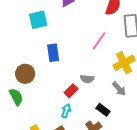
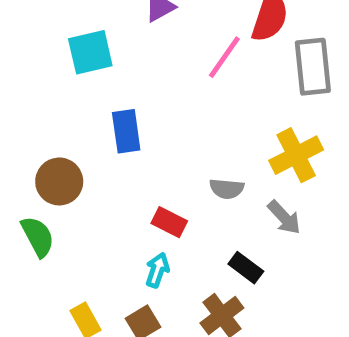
pink line: (99, 41) -> (224, 57), moved
gray semicircle: (87, 79) -> (227, 189), moved
red rectangle: (71, 91) -> (169, 222), turned 72

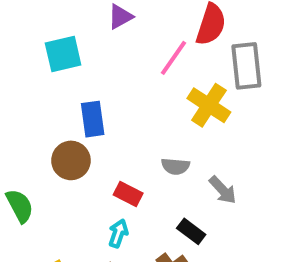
yellow cross: (296, 155) -> (209, 105), moved, turned -30
brown circle: (59, 181) -> (71, 160), moved

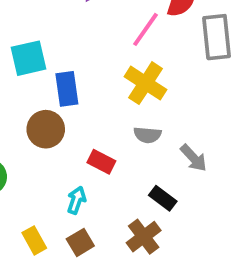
cyan square: (63, 54) -> (28, 58), moved
yellow cross: (209, 105) -> (146, 83), moved
cyan arrow: (118, 233) -> (76, 200), moved

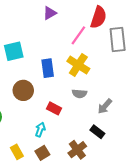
blue rectangle: (67, 89) -> (48, 68), moved
gray arrow: (194, 158) -> (105, 106), turned 84
black rectangle: (163, 198) -> (97, 132), moved

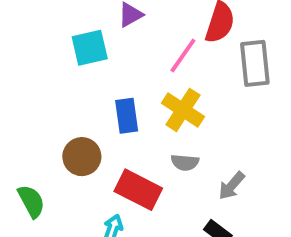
cyan square: (14, 51) -> (90, 48), moved
red rectangle: (54, 108) -> (138, 190), size x1.6

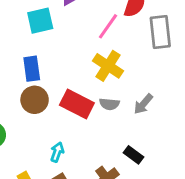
blue rectangle: (127, 116) -> (32, 69), moved
gray arrow: (232, 186) -> (143, 104), moved
red rectangle: (138, 190) -> (77, 104), moved

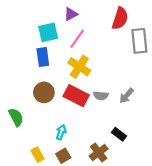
pink line: (108, 26) -> (77, 39), moved
yellow cross: (108, 66) -> (79, 67), moved
blue rectangle: (32, 69) -> (43, 57), moved

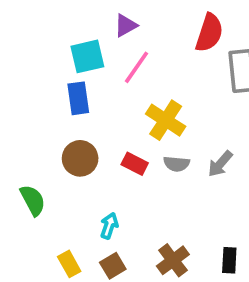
yellow cross: (79, 67) -> (166, 120), moved
red rectangle: (76, 96) -> (135, 164), size x0.6
black rectangle: (119, 134) -> (229, 260), moved, turned 56

